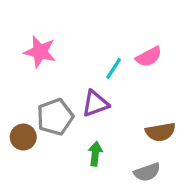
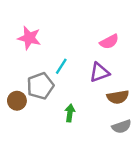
cyan line: (114, 68) -> (61, 66), moved
purple triangle: (95, 104) -> (99, 72), moved
gray semicircle: (147, 172) -> (122, 127), moved

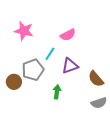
pink semicircle: (109, 42) -> (68, 35), moved
purple triangle: (99, 72) -> (70, 66), moved
brown semicircle: (118, 97) -> (96, 79), turned 60

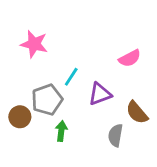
pink semicircle: (68, 35) -> (130, 58), moved
green arrow: (57, 92) -> (61, 131), moved
gray semicircle: (99, 103) -> (115, 135), moved, turned 119

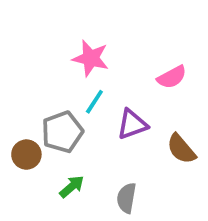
pink star: (34, 44) -> (91, 58), moved
green arrow: (61, 131) -> (72, 187), moved, turned 42
gray semicircle: (115, 135) -> (126, 198), moved

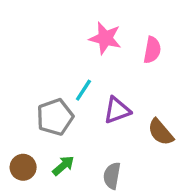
pink star: (91, 58) -> (105, 38), moved
pink semicircle: (172, 77) -> (152, 50), moved, turned -52
brown circle: (26, 155) -> (23, 167), moved

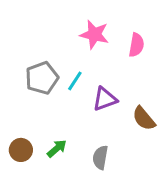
gray pentagon: (55, 117) -> (42, 78), moved

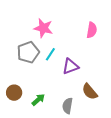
pink star: (94, 34) -> (43, 28), moved
brown semicircle: (144, 118) -> (90, 92), moved
brown circle: (21, 150) -> (14, 93), moved

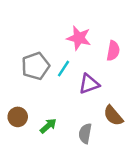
pink star: (43, 28) -> (79, 38), moved
pink semicircle: (92, 30) -> (113, 51), moved

